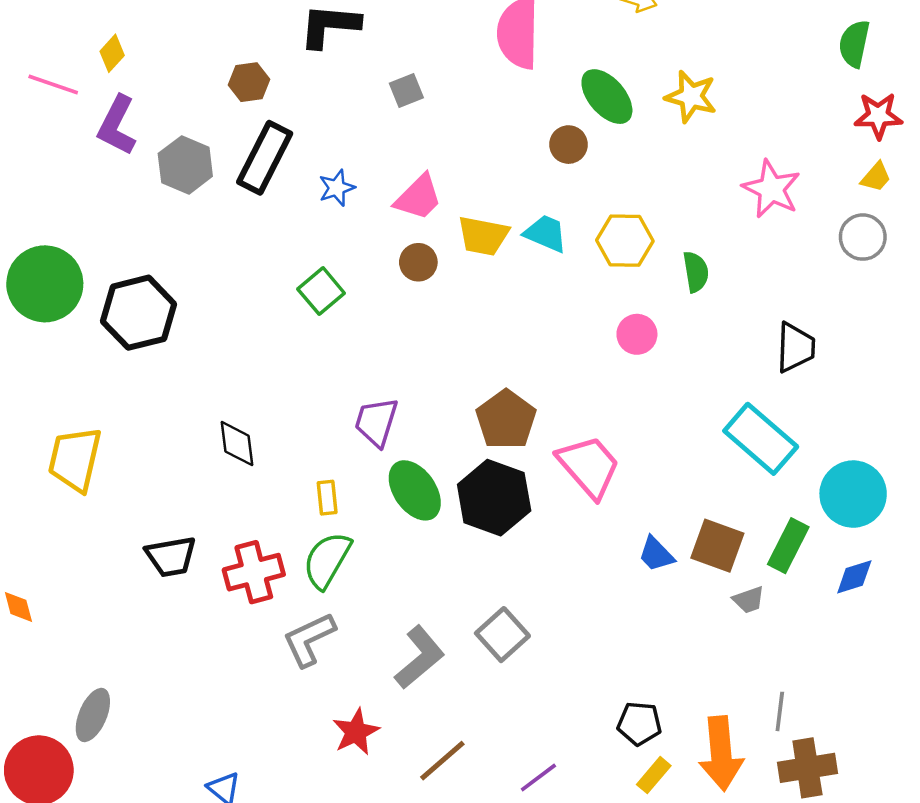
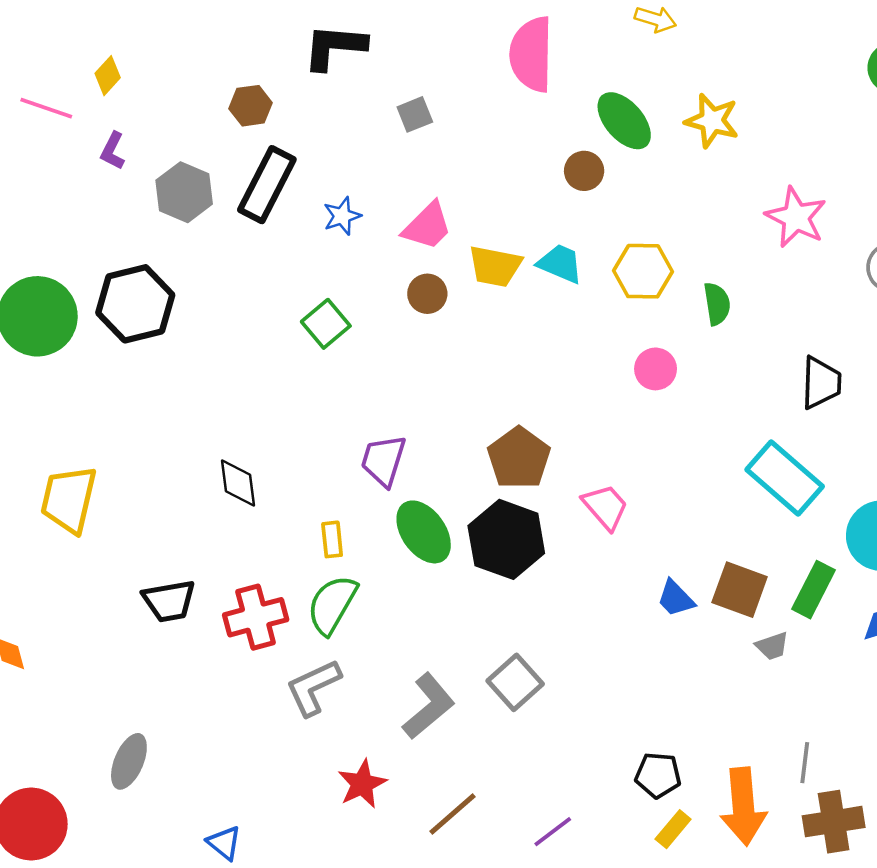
purple L-shape: (117, 125) -> (113, 151), size x0.6
black hexagon: (139, 313) -> (135, 304), moved
pink trapezoid: (589, 466) -> (605, 507), size x0.7
gray ellipse: (93, 715) -> (129, 761), moved

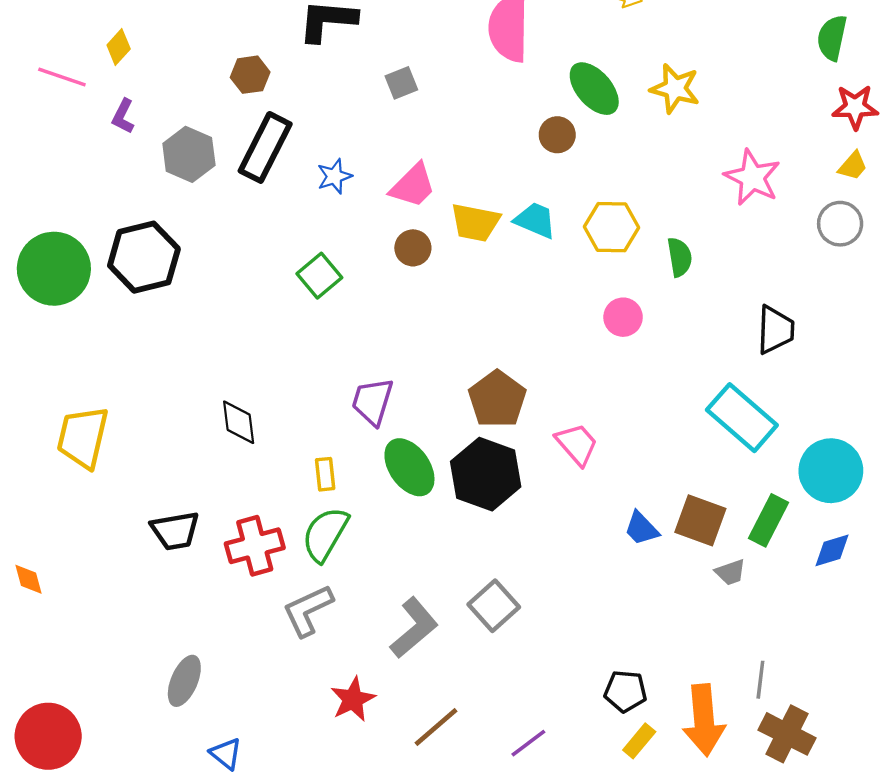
gray ellipse: (129, 761) -> (184, 681), moved
brown cross: (834, 822) -> (787, 734), turned 36

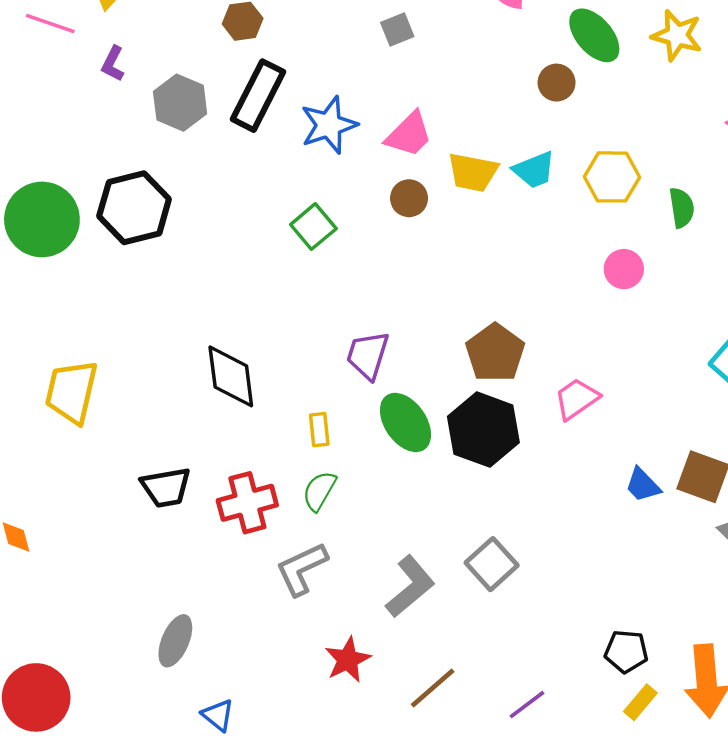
blue star: (334, 176) -> (329, 125), size x1.6
cyan trapezoid: (535, 220) -> (534, 170), turned 135
black diamond: (239, 422) -> (231, 376), size x1.4
pink trapezoid: (577, 444) -> (577, 399), turned -84
green semicircle: (325, 534) -> (319, 491), size x0.7

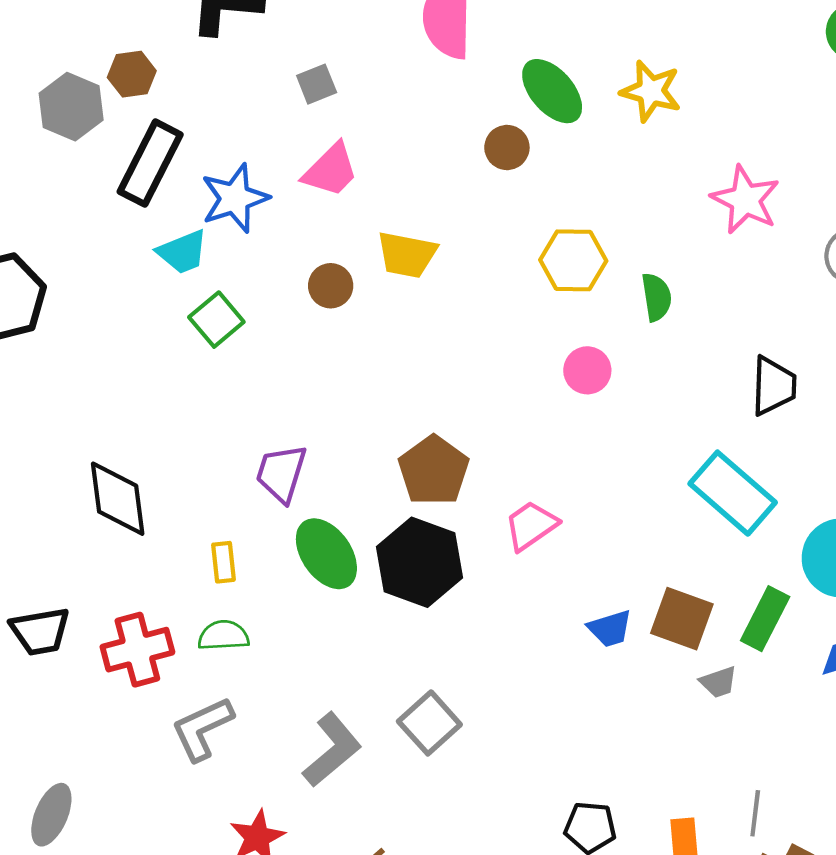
gray hexagon: (180, 103) -> (71, 107), moved
pink trapezoid: (409, 134) -> (331, 170), moved
cyan trapezoid: (534, 170) -> (183, 252), moved
blue trapezoid: (643, 485) -> (610, 628), turned -63
green semicircle: (319, 491) -> (223, 636), turned 57

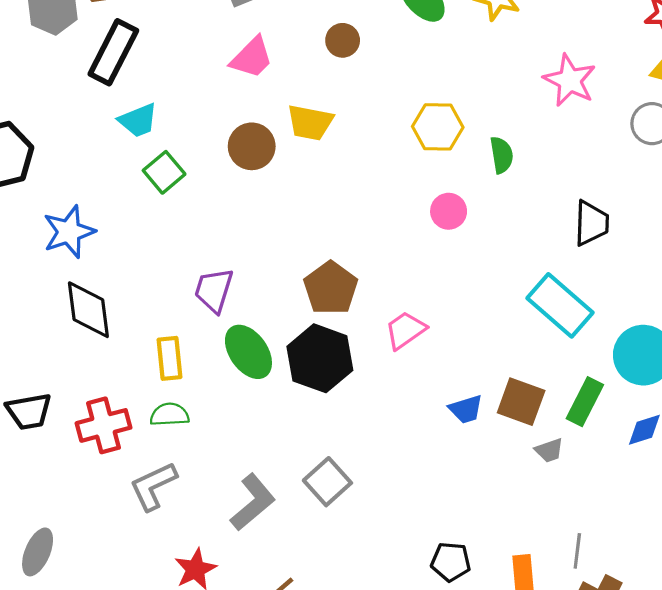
brown circle: (507, 148) -> (343, 40), moved
blue star: (235, 198) -> (69, 232), moved
brown circle: (331, 286) -> (252, 146), size x1.4
yellow rectangle: (223, 562) -> (170, 358), size x1.4

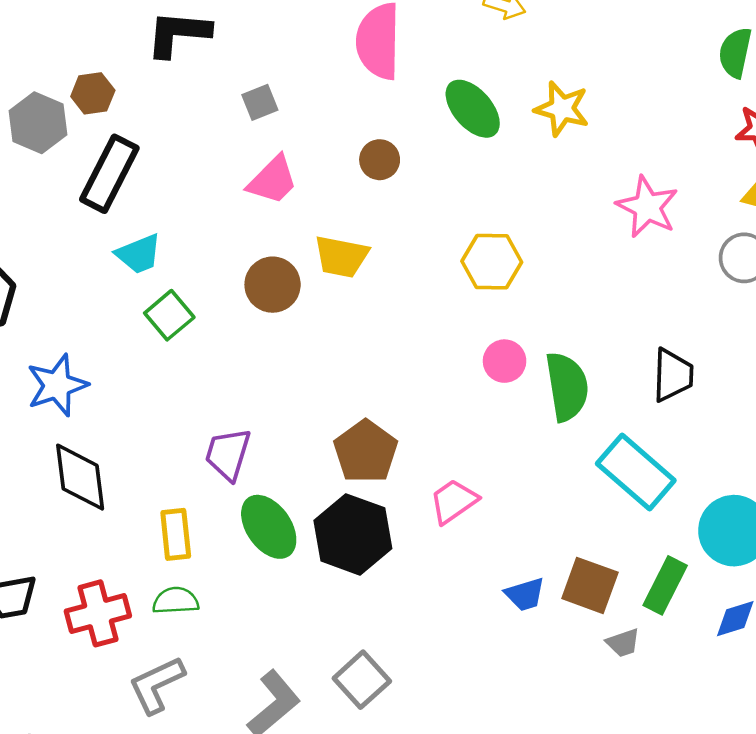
green semicircle: (502, 155) -> (567, 387), moved, size x1.6

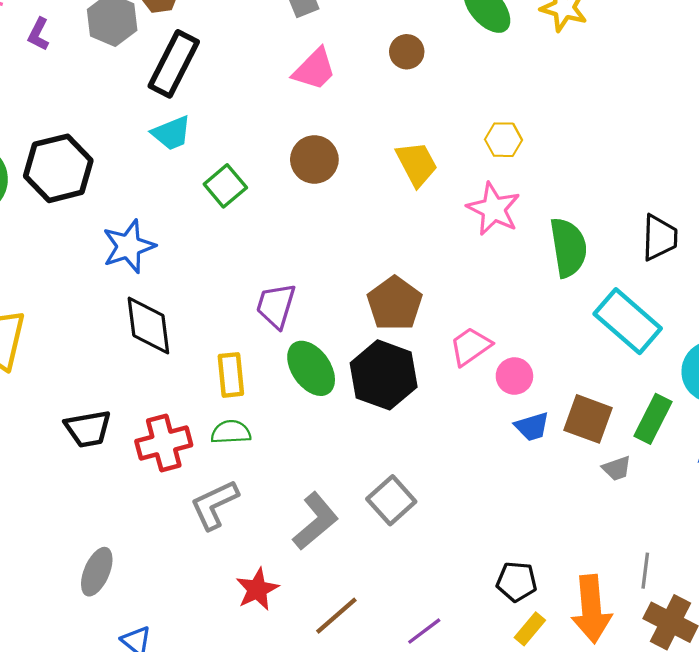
pink star: (647, 207) -> (494, 209), moved
cyan trapezoid: (139, 254) -> (171, 133), moved
yellow trapezoid: (341, 257) -> (417, 164), moved, turned -129
yellow hexagon: (492, 262) -> (503, 140), size x0.7
pink circle: (505, 361) -> (514, 376), moved

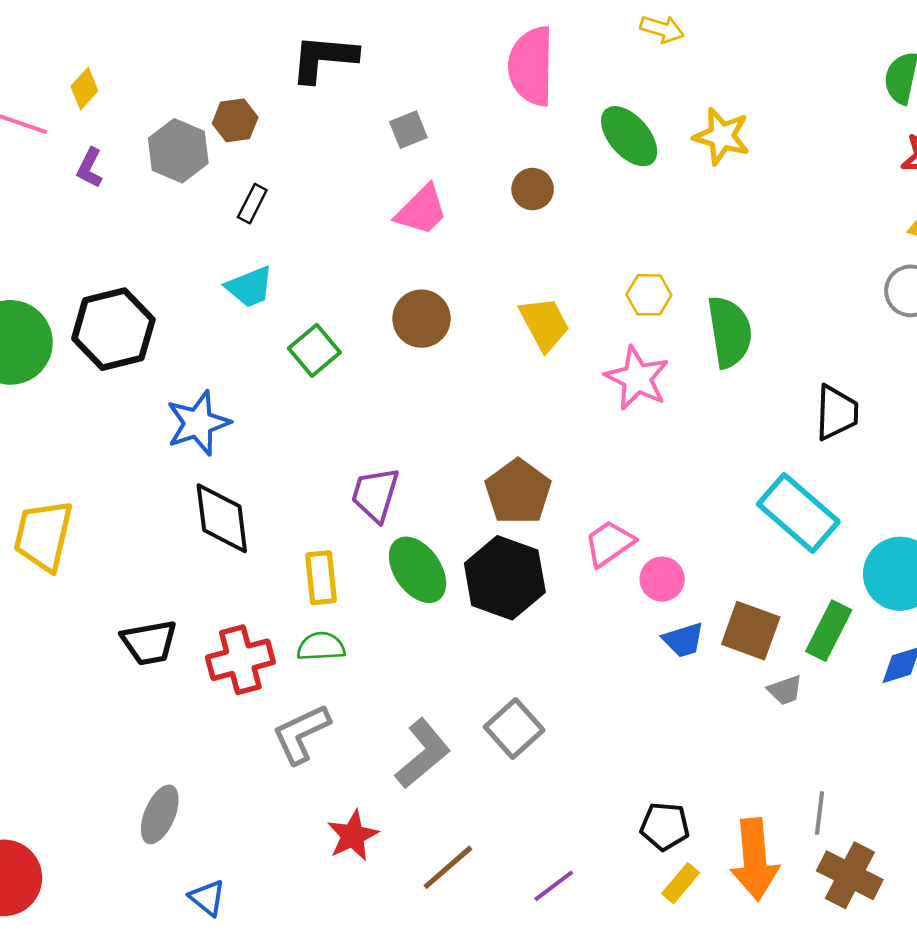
black rectangle: (174, 64) -> (252, 204), size x0.5
green semicircle: (568, 247) -> (730, 332), moved

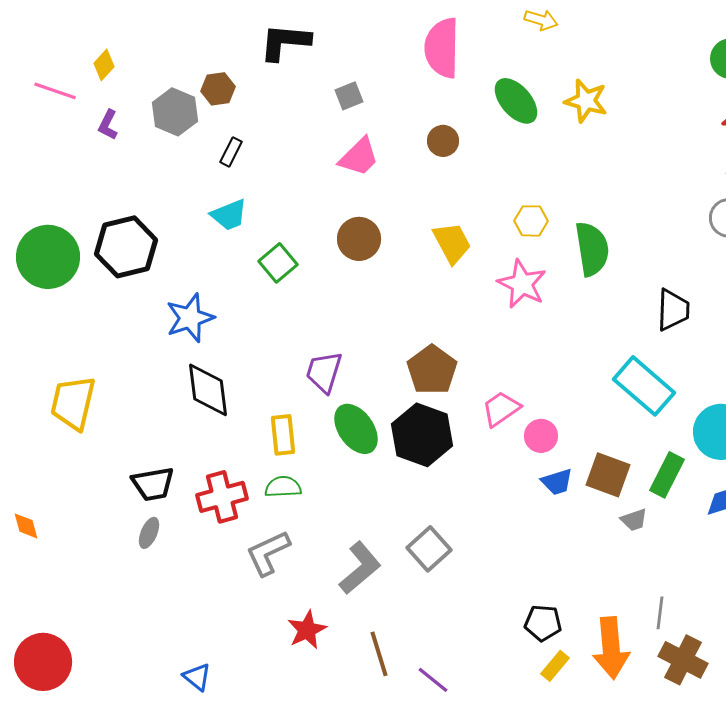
gray ellipse: (160, 814) -> (149, 533), moved, size x0.7
brown line: (448, 867) -> (379, 654), turned -66
purple line: (554, 886) -> (433, 680), moved, turned 76

